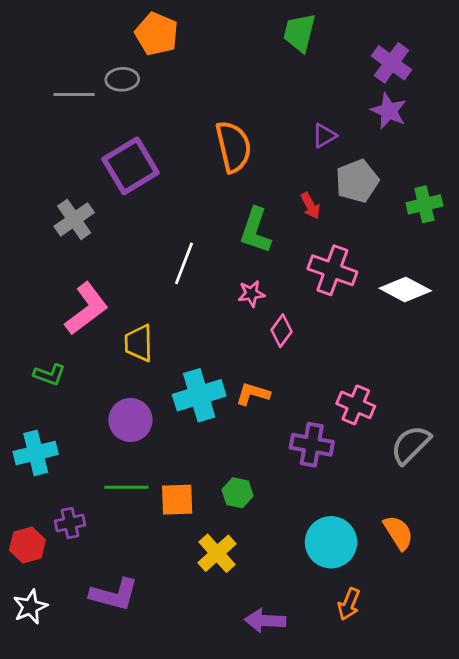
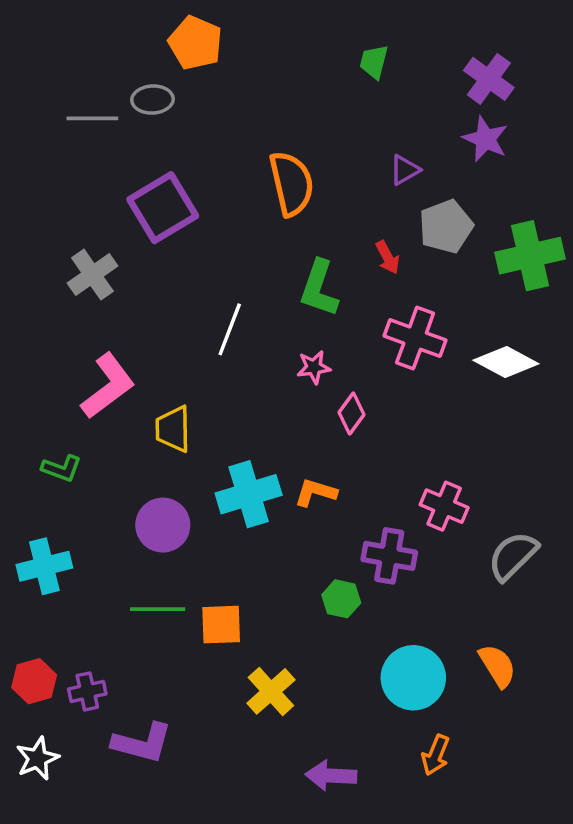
green trapezoid: (299, 33) -> (374, 62), moved, size x0.7
green cross: (424, 204) -> (530, 256), size x1.5
green hexagon: (238, 493) -> (341, 599), moved
purple cross: (70, 523) -> (87, 691), moved

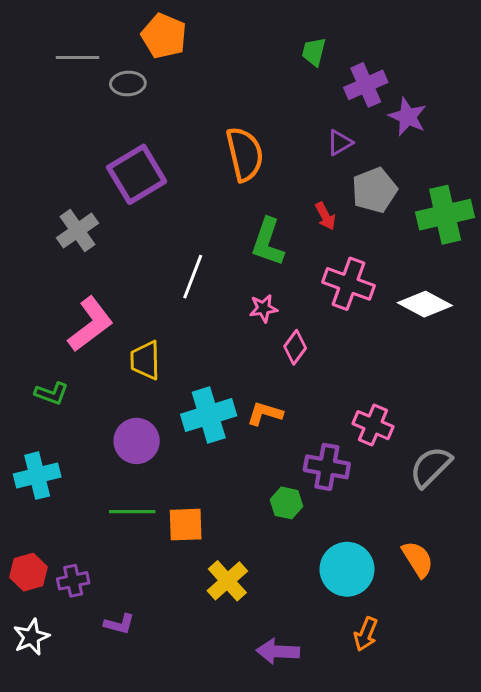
purple cross: (489, 79) -> (366, 85), moved, turned 30
gray line: (92, 118) -> (77, 58), moved
purple L-shape: (142, 743) -> (119, 624), size x0.6

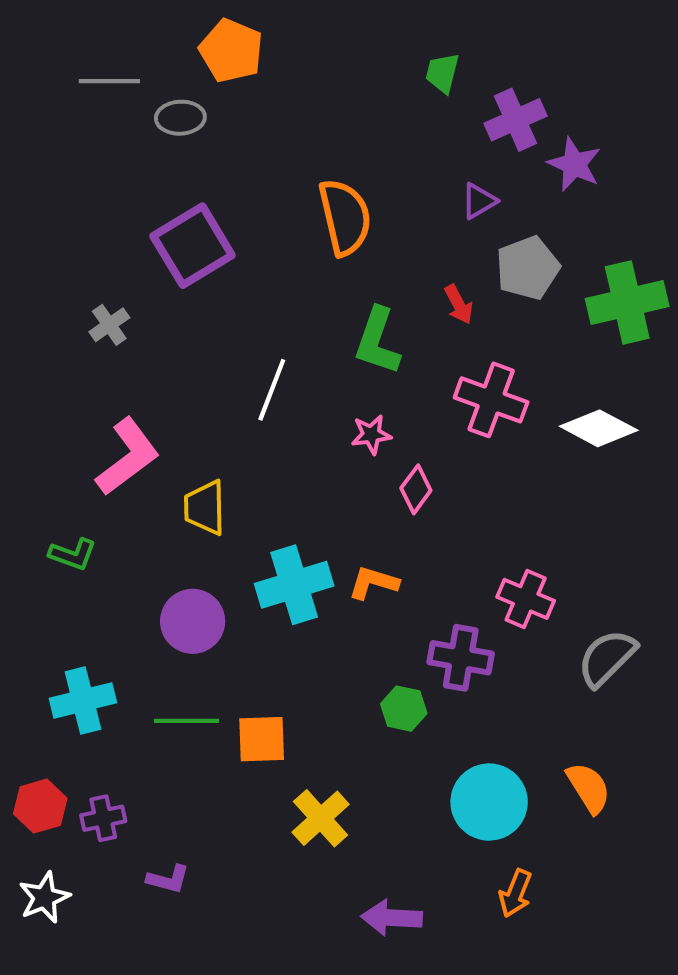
gray cross: (77, 231) -> (109, 325), size x0.7
cyan cross: (37, 476) -> (83, 700), moved

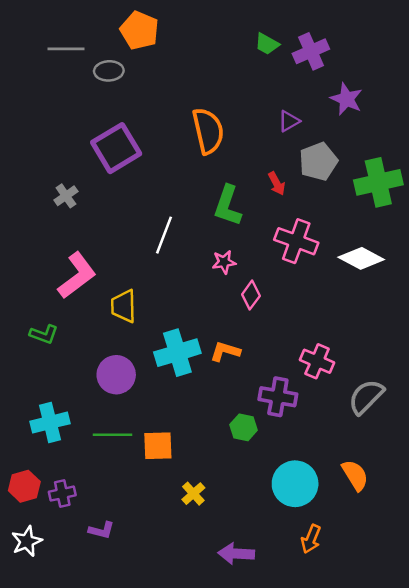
green trapezoid: (442, 73) -> (267, 44), turned -75
purple cross: (515, 120) -> (311, 51), moved
yellow cross: (321, 818) -> (193, 494), size x0.7

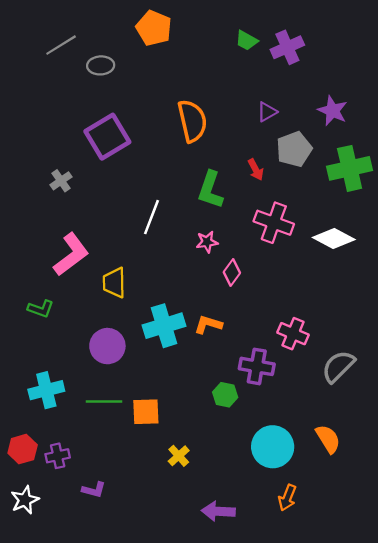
orange pentagon: (139, 30) -> (154, 28), moved
gray line: (66, 49) -> (61, 45), turned -32
purple star: (346, 99) -> (333, 111), moved

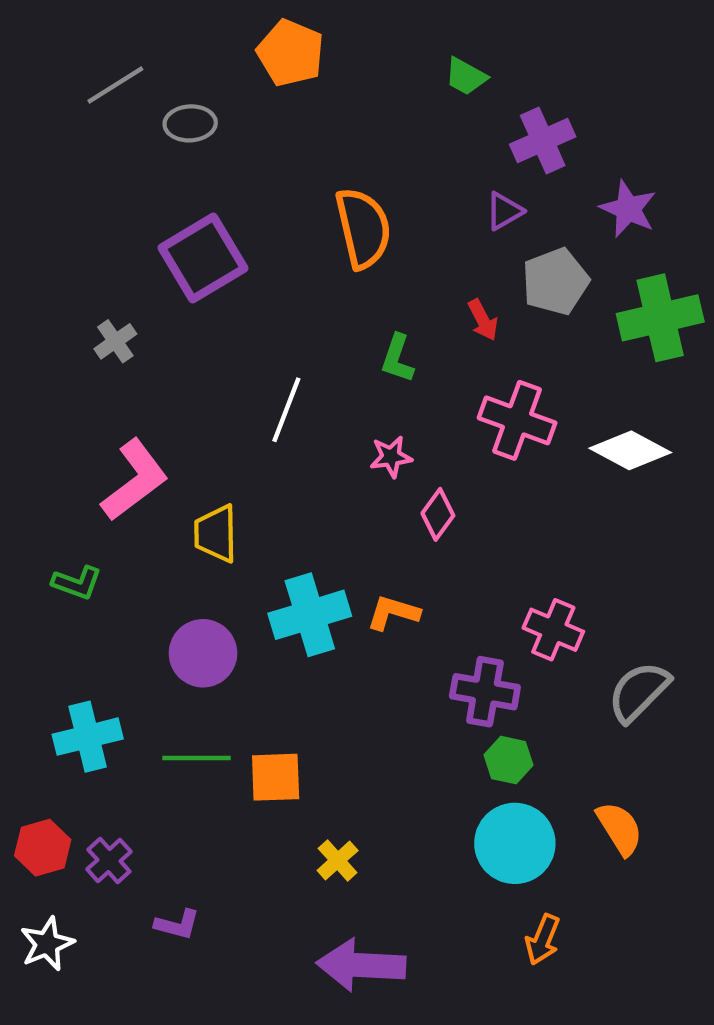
purple cross: (287, 47) -> (543, 141), moved
green L-shape: (210, 190) -> (397, 358), size x0.7
green hexagon: (225, 395) -> (508, 760), moved
purple cross: (58, 456) -> (109, 860), turned -30
purple arrow: (218, 511) -> (361, 965), moved, size x1.4

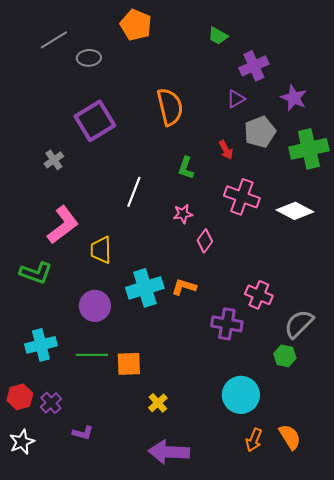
green L-shape: (77, 583) -> (36, 273), size x1.4
green hexagon: (508, 760) -> (285, 356), moved
orange semicircle: (620, 828) -> (290, 437), moved

